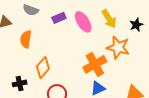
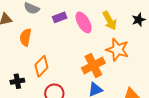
black star: (136, 25) -> (139, 20), moved

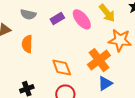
orange diamond: (41, 66) -> (62, 67), moved, turned -55

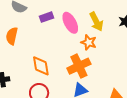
orange star: (120, 40) -> (89, 42), moved, size x0.7

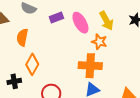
orange diamond: (41, 66) -> (32, 64), moved, turned 40
orange cross: (79, 66) -> (90, 66), turned 30

